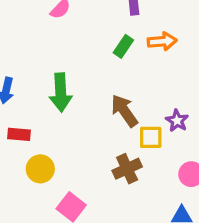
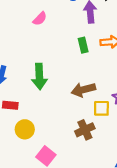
green rectangle: (123, 46) -> (83, 45), turned -48
brown arrow: (124, 111) -> (83, 90), turned -70

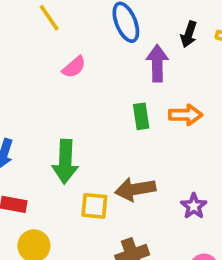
yellow square: (101, 108) -> (94, 206), moved

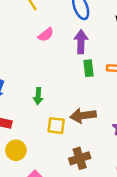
purple arrow: (157, 63) -> (81, 42), moved
green arrow: (65, 162) -> (38, 96), size x0.6

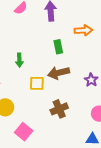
green rectangle: (89, 68) -> (58, 47), moved

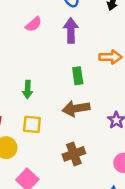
yellow square: (37, 83) -> (32, 124), moved

